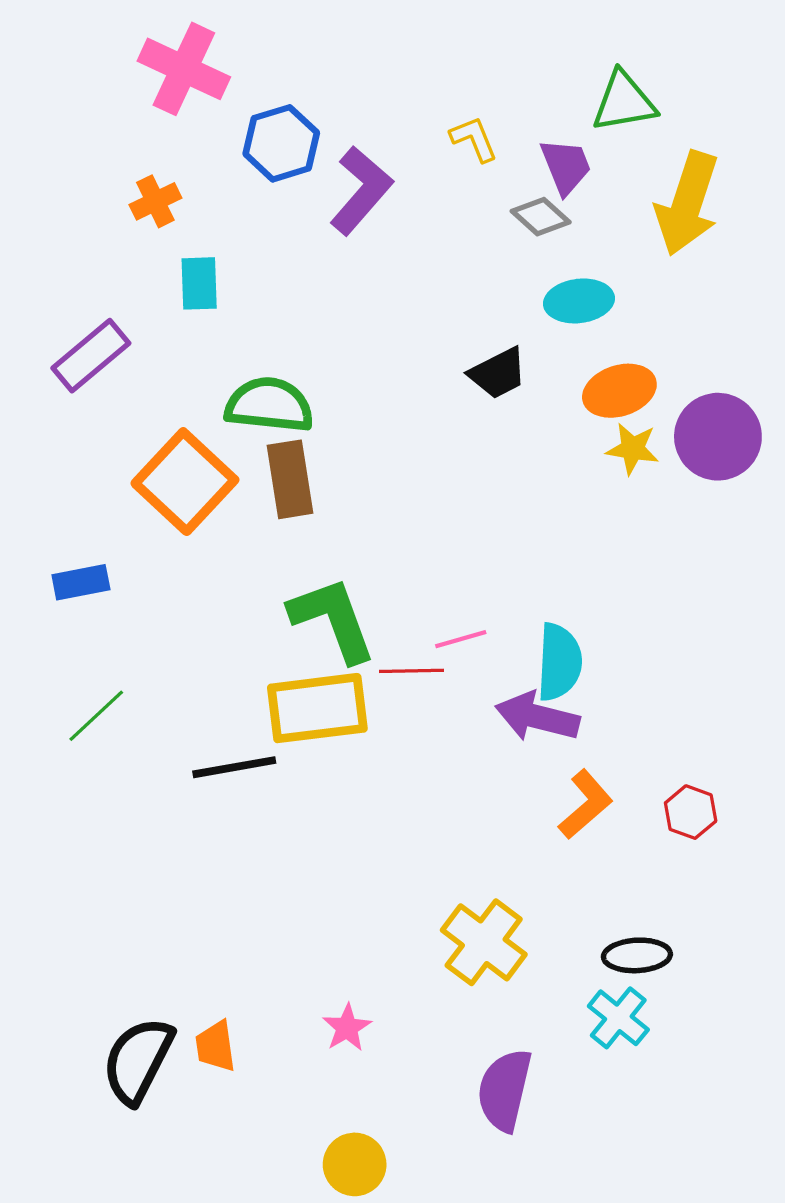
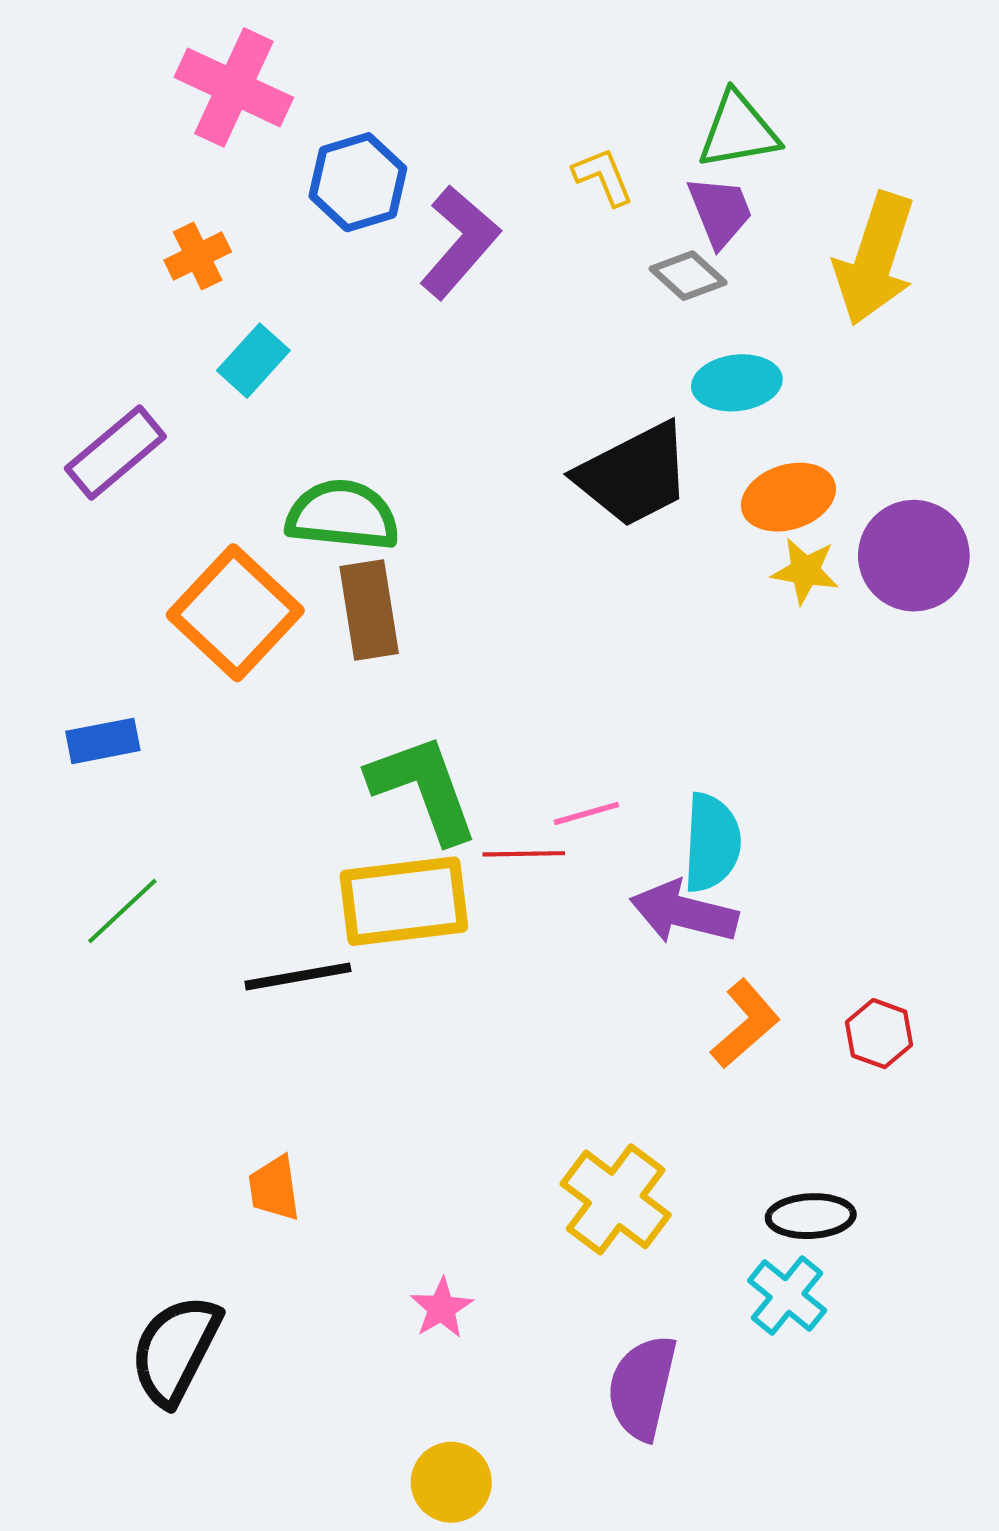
green triangle: (624, 102) -> (738, 131), moved
cyan rectangle: (199, 283) -> (253, 361), turned 44
black trapezoid: (498, 373) -> (634, 475), size x1.6
orange trapezoid: (216, 1046) -> (274, 1188), moved

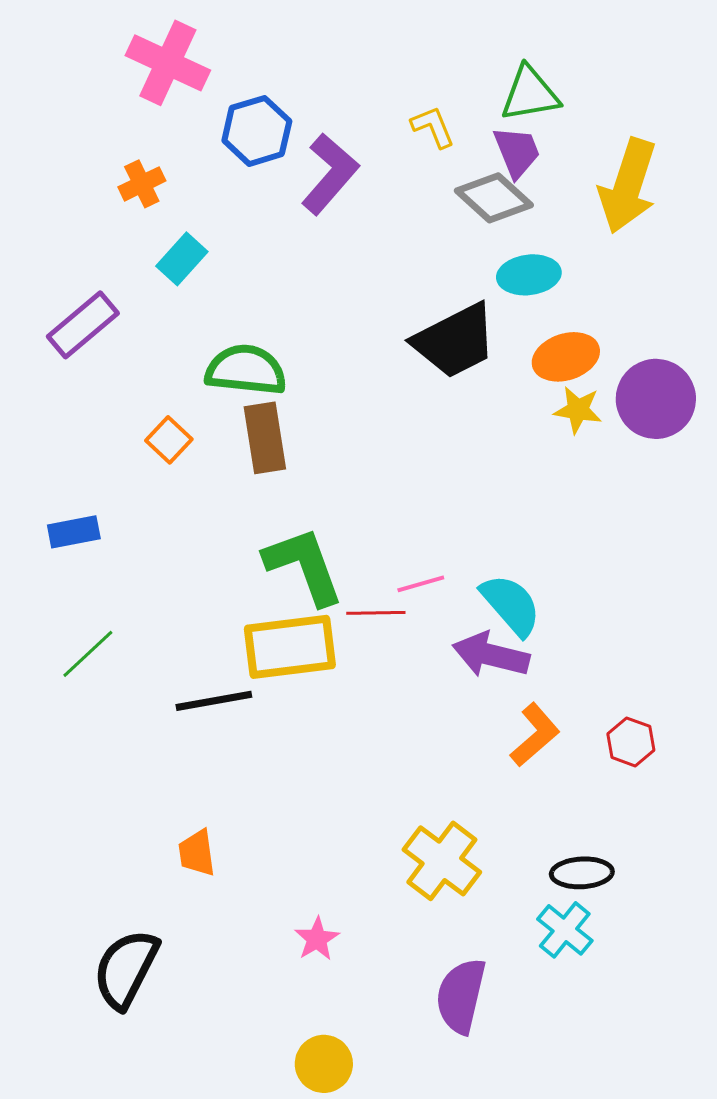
gray diamond: (688, 276) -> (494, 198), size x1.4
orange square: (235, 613) -> (169, 440), size x0.5
cyan semicircle: (712, 843) -> (511, 605), turned -44

